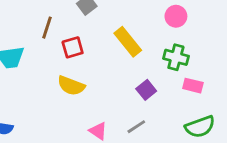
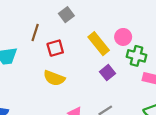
pink circle: (176, 16) -> (123, 37), moved
purple square: (146, 90) -> (108, 73), moved

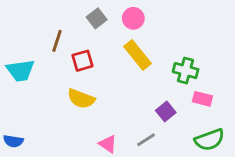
pink circle: (123, 37) -> (133, 18), moved
purple square: (108, 73) -> (166, 111), moved

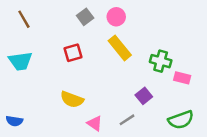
brown line: (57, 41) -> (24, 19), moved, turned -48
yellow semicircle: (81, 99) -> (72, 99), moved
pink rectangle: (202, 99) -> (182, 78), moved

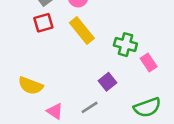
red square: (73, 53) -> (43, 23), moved
pink rectangle: (182, 78) -> (149, 63), turned 42

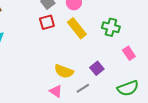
green cross: (125, 45) -> (111, 27), moved
yellow semicircle: (31, 86) -> (64, 71), moved

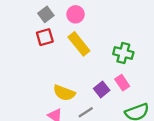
green cross: (111, 27) -> (123, 53), moved
pink rectangle: (129, 53) -> (122, 83), moved

